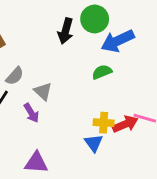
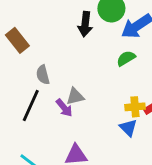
gray semicircle: (15, 76) -> (43, 75), turned 132
gray triangle: (43, 91) -> (75, 97), moved, turned -48

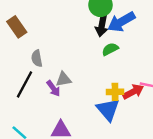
black arrow: (85, 24) -> (102, 26), moved
blue triangle: (128, 128) -> (108, 110), size x1.5

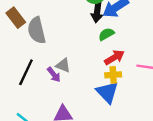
gray semicircle: (37, 58) -> (37, 30), moved, size x1.6
gray triangle: (64, 79) -> (63, 65), turned 35
red arrow: (133, 92) -> (114, 57), moved

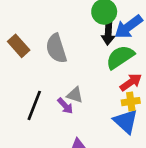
gray semicircle: (37, 30) -> (56, 48), moved
green semicircle: (106, 34) -> (120, 57), size x1.6

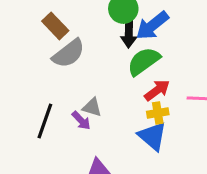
brown rectangle: (19, 46) -> (55, 26), moved
gray semicircle: (56, 48) -> (69, 53), turned -108

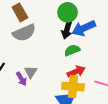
green semicircle: (144, 61) -> (72, 50), size x0.7
gray triangle: (92, 107) -> (31, 72), turned 32
yellow cross: (158, 113) -> (73, 87), size x1.5

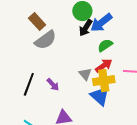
black arrow: (67, 30) -> (86, 28), turned 30
green semicircle: (72, 50) -> (105, 45), moved
gray triangle: (31, 72) -> (85, 74), moved

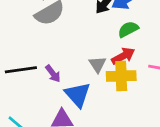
black line: (29, 84) -> (21, 70), turned 55
blue triangle: (100, 96) -> (78, 95), moved

